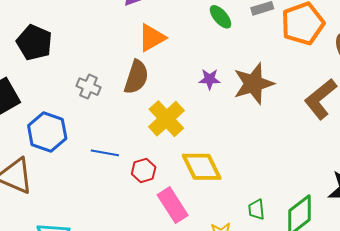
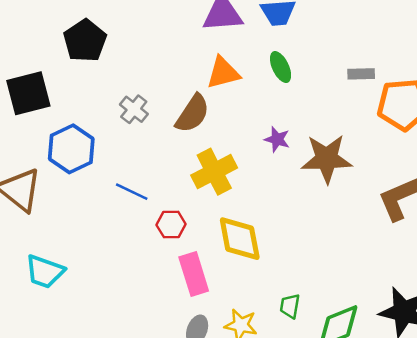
green ellipse: (221, 17) -> (281, 67), moved

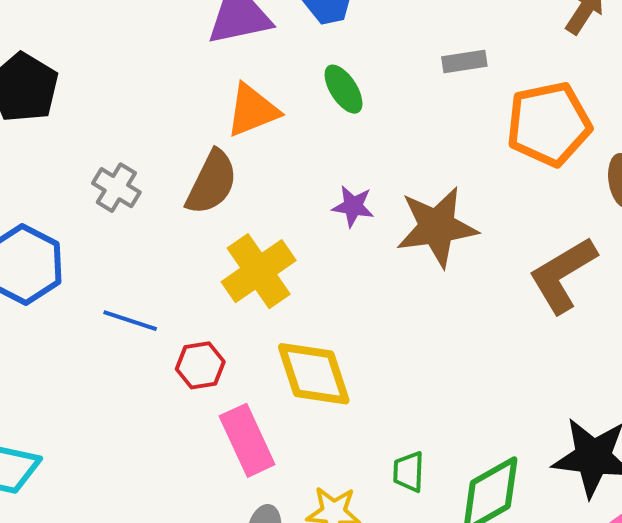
gray rectangle: (361, 74) -> (464, 62), moved

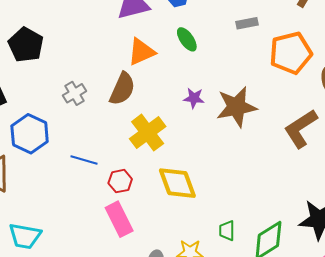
gray cross: (116, 188) -> (74, 93), turned 30
pink rectangle: (247, 440) -> (119, 219), moved

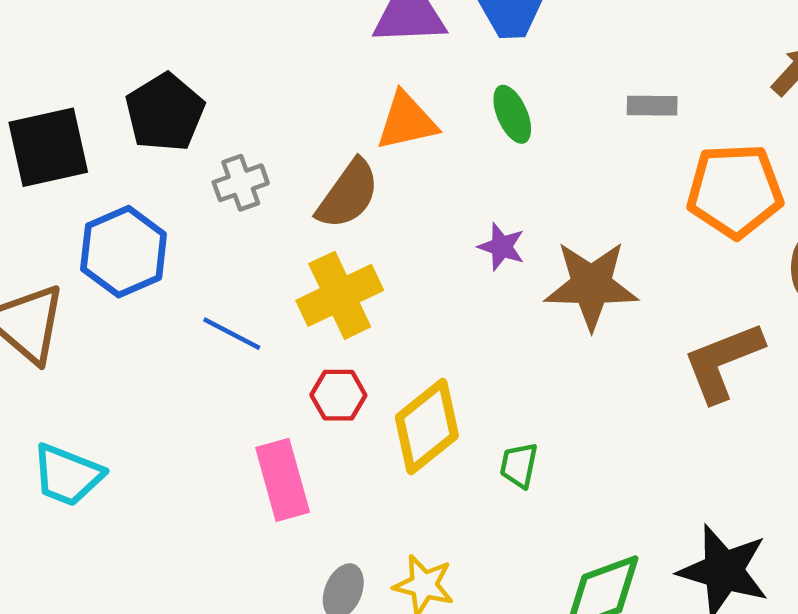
black pentagon: (26, 45) -> (165, 112), moved
yellow cross: (148, 133) -> (340, 295), moved
red hexagon: (120, 181) -> (338, 395), moved
yellow diamond: (177, 183) -> (427, 427), turned 60
green trapezoid: (227, 231) -> (519, 465), moved

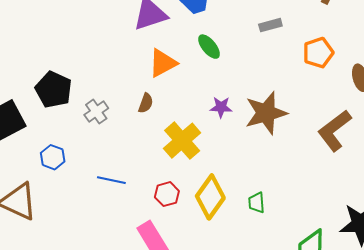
orange pentagon: (735, 191) -> (318, 53), size x0.7
brown semicircle: (348, 194) -> (146, 103), size x0.6
blue hexagon: (124, 252) -> (53, 157), size x0.6
yellow cross: (340, 295) -> (182, 141), moved

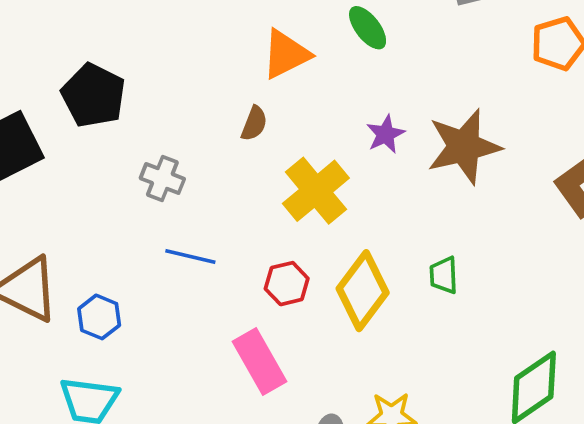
purple star: (221, 107) -> (386, 134), turned -30
gray cross: (96, 112) -> (162, 179), moved, turned -35
blue hexagon: (53, 157) -> (99, 317), moved
green trapezoid: (256, 203) -> (444, 275), moved

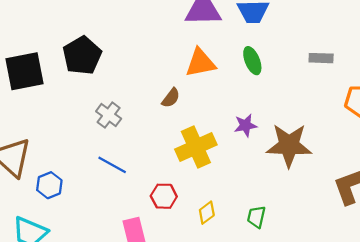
yellow diamond: (363, 291) -> (207, 213), size x0.5

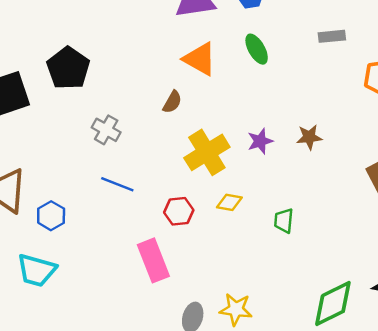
orange triangle: (200, 63) -> (200, 59), turned 48
purple star: (245, 125) -> (260, 141), moved
brown star: (289, 145) -> (309, 137), size x0.5
yellow diamond: (207, 213) -> (229, 202), moved, turned 55

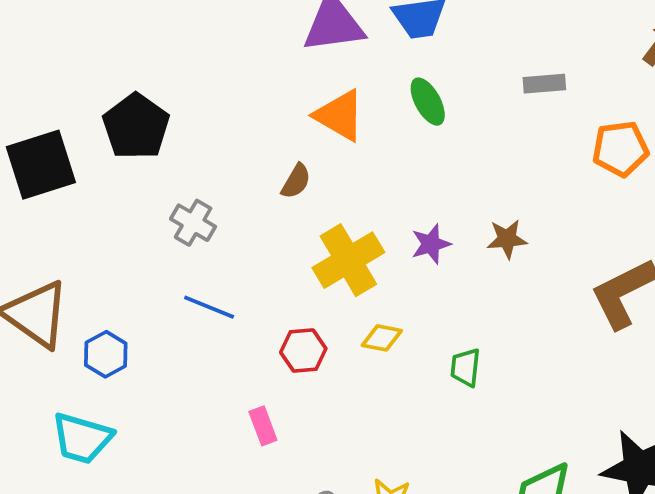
pink rectangle: (153, 260) -> (263, 426), size x0.6

